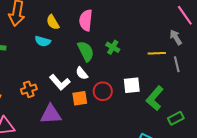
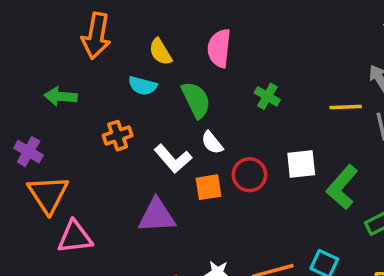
green semicircle: (86, 51) -> (196, 100), moved
orange cross: (29, 89) -> (118, 136), moved

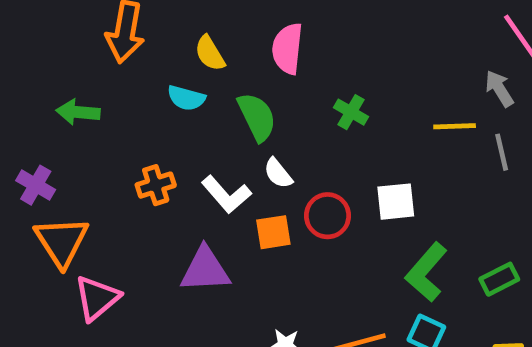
orange cross: (118, 136) -> (156, 185), moved
green L-shape: (342, 187) -> (426, 272), moved
pink triangle: (75, 237) -> (97, 298), turned -33

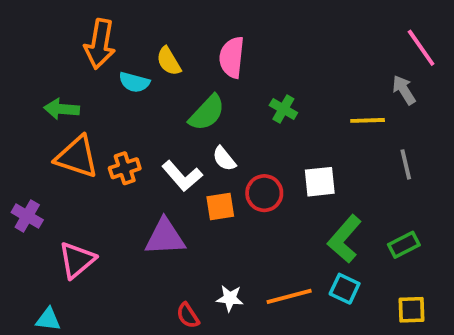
cyan semicircle: (186, 98) -> (134, 82), moved
green semicircle: (257, 117) -> (207, 113), turned 69
gray line: (502, 152) -> (406, 164), moved
purple cross: (36, 185) -> (27, 216), moved
orange triangle: (62, 242) -> (77, 157), moved, turned -39

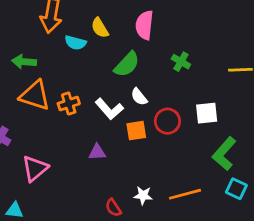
purple triangle: (165, 237) -> (97, 152), size x0.6
cyan square: (345, 289) -> (236, 189), moved

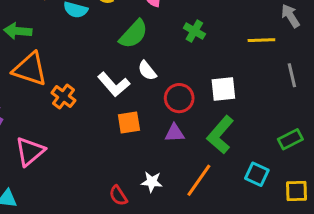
orange cross: (69, 104) -> (63, 97), moved, turned -35
orange square: (136, 131) -> (129, 122), moved
purple triangle: (97, 152) -> (175, 133), moved
green L-shape: (224, 154) -> (220, 135), moved
orange line: (185, 194) -> (199, 180), turned -40

